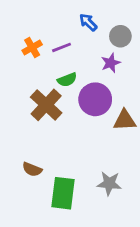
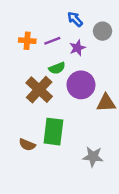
orange cross: (32, 47) -> (27, 41), turned 35
purple star: (111, 63) -> (77, 48), moved
green rectangle: (63, 193) -> (53, 132), moved

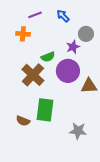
gray circle: (102, 31) -> (86, 34), moved
purple line: (52, 41) -> (35, 15), moved
purple star: (77, 48) -> (73, 47), moved

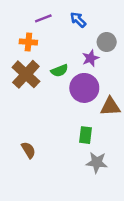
brown cross: (33, 75) -> (26, 74), moved
green rectangle: (45, 110) -> (86, 135), moved, size x0.6
brown semicircle: (23, 121) -> (28, 150), turned -144

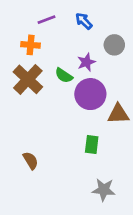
purple star: (91, 58) -> (86, 62), moved
green semicircle: (59, 71) -> (64, 75), turned 56
gray star: (97, 162) -> (104, 190), moved

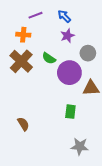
gray circle: (114, 45) -> (88, 53), moved
purple star: (86, 62) -> (67, 36), moved

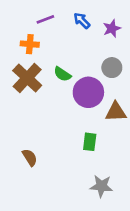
purple star: (67, 36) -> (112, 28), moved

